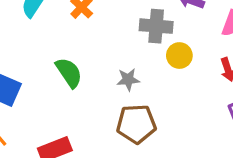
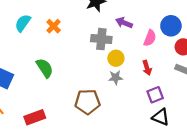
gray star: (128, 80) -> (116, 78), moved

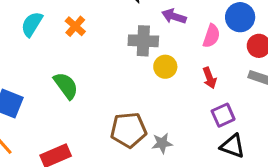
gray star: (116, 78) -> (162, 143), moved

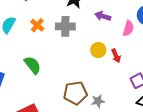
gray cross: (143, 41) -> (65, 26), moved
red arrow: (210, 78) -> (116, 56), moved

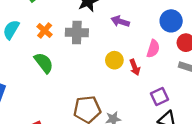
pink semicircle: (128, 28) -> (153, 49), moved
green semicircle: (33, 65) -> (44, 63), moved

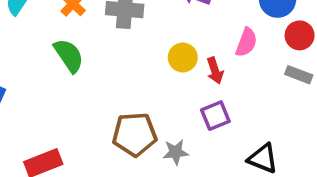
purple square: (160, 96) -> (215, 116), moved

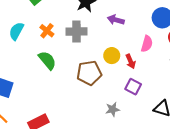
purple square: (215, 116) -> (133, 87), turned -35
brown pentagon: (135, 134) -> (89, 73), moved

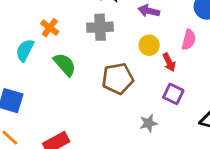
cyan semicircle: (16, 31) -> (25, 50), moved
orange cross: (47, 31) -> (50, 28), moved
yellow circle: (112, 56) -> (149, 45), moved

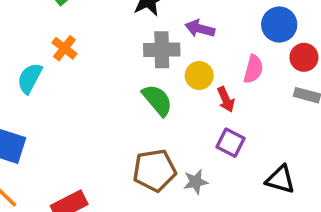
gray cross: (100, 27) -> (162, 50), moved
green semicircle: (65, 64) -> (157, 100), moved
brown pentagon: (118, 79) -> (154, 170), moved

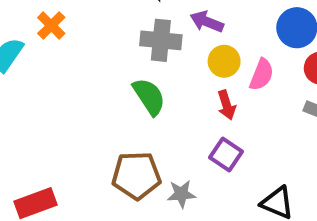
yellow circle: (199, 76) -> (224, 61), moved

